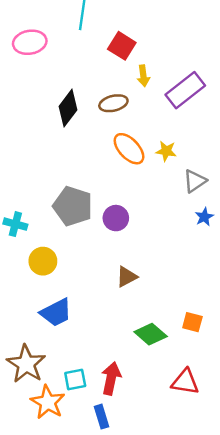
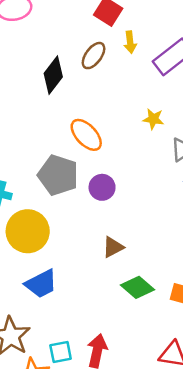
brown ellipse: (113, 103) -> (94, 56), moved, turned -40
orange ellipse: (129, 149) -> (86, 135), moved
yellow circle: (43, 261) -> (28, 231), size x1.5
green diamond: (151, 334) -> (137, 287), moved

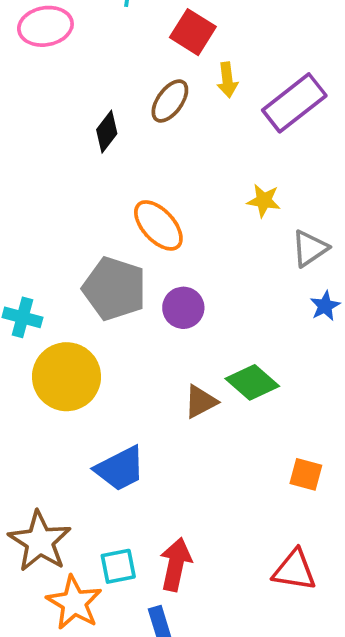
black diamond: (53, 75) -> (107, 132), size x0.7
blue trapezoid: (41, 284) -> (120, 469), moved
green diamond: (137, 287) -> (252, 382), moved

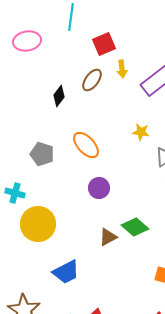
red square: (193, 32) -> (104, 44), turned 35
gray pentagon: (114, 289) -> (42, 154), moved, size x0.7

